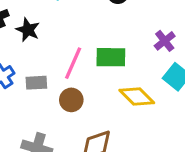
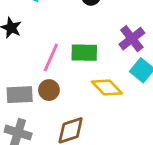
purple cross: (165, 41) -> (132, 39), size x1.4
gray rectangle: (36, 83) -> (20, 95), moved, size x1.4

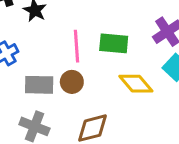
pink line: (51, 58) -> (76, 46), turned -32

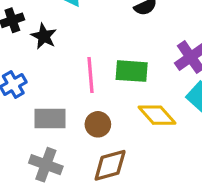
brown circle: (72, 82) -> (98, 124), moved

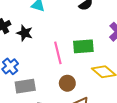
gray rectangle: (50, 118) -> (25, 86), moved

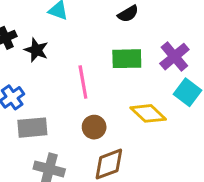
green rectangle: (83, 46) -> (127, 59), moved

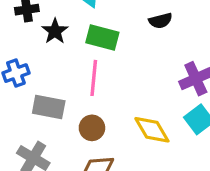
green rectangle: (127, 59) -> (102, 38), moved
gray rectangle: (32, 128) -> (49, 107), moved

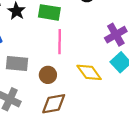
pink line: (94, 78) -> (60, 42), moved

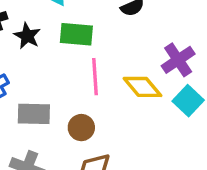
yellow diamond: (89, 72) -> (142, 87), moved

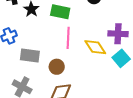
purple cross: (178, 60) -> (118, 34), turned 30

